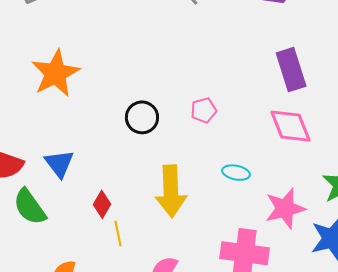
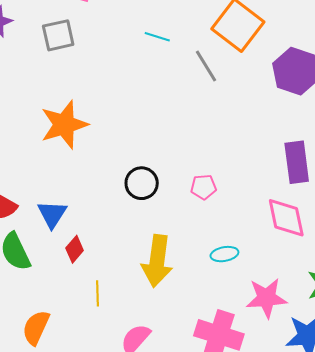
cyan ellipse: (236, 173) -> (224, 254), turned -32
red diamond: (102, 204) -> (75, 249), moved

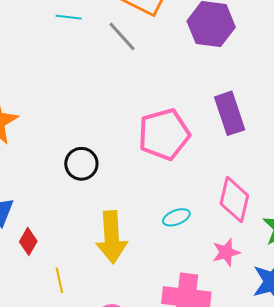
pink pentagon: (203, 187) -> (164, 134), moved, size x2.0
pink diamond: (286, 218) -> (234, 200), moved, turned 36
pink star: (267, 298) -> (226, 252), size x0.7

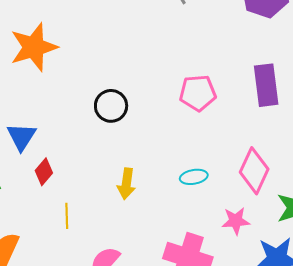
pink pentagon: (164, 134) -> (198, 93), size x0.7
yellow arrow: (112, 237) -> (126, 184), size x0.6

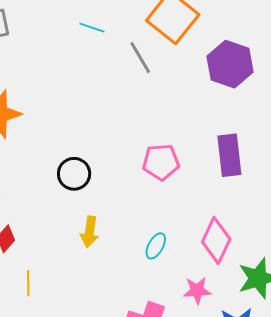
cyan ellipse: (194, 177) -> (156, 246), turned -52
yellow arrow: (126, 184) -> (89, 232), moved

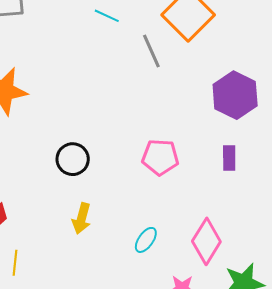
purple hexagon: (230, 64) -> (235, 95), moved
purple rectangle: (229, 155) -> (229, 158), size x0.6

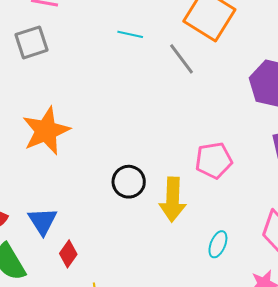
yellow arrow: (82, 219) -> (173, 200), moved, size x1.4

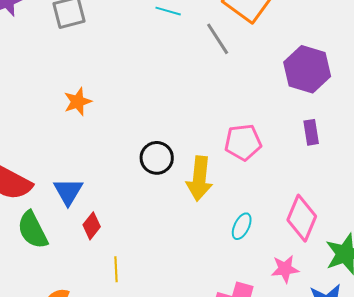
orange star: (46, 131) -> (78, 102), size x0.6

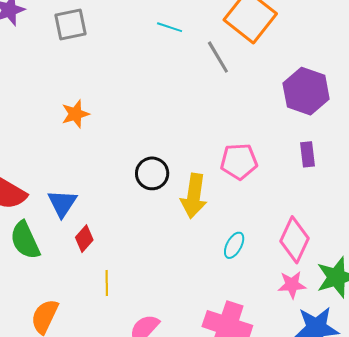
pink star: (285, 269) -> (292, 285), moved

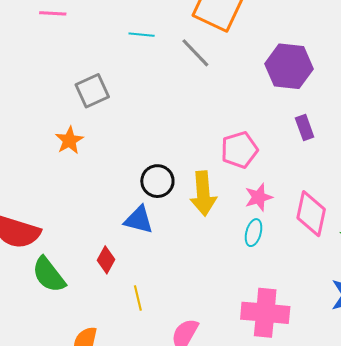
gray square: (71, 24) -> (92, 91), moved
blue triangle: (62, 203) -> (139, 220), moved, turned -36
pink star: (292, 285) -> (259, 197), moved

